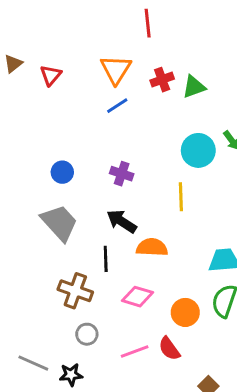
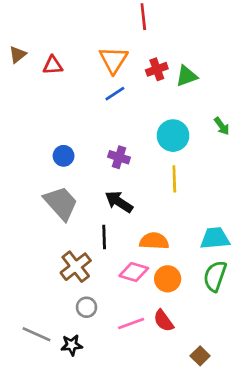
red triangle: (51, 75) -> (53, 65), turned 45
cyan circle: (198, 150) -> (173, 136), moved
orange semicircle: (152, 247) -> (154, 241), moved
brown cross: (75, 291) -> (76, 267), turned 32
orange circle: (185, 312) -> (168, 279), moved

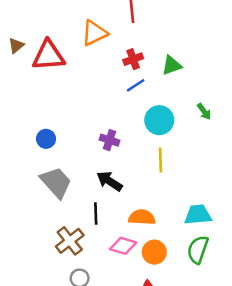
orange triangle: (114, 60) -> (95, 33), moved, turned 32
red triangle: (53, 65) -> (48, 55), size x1.8
red cross: (157, 69) -> (133, 59), moved
blue line: (115, 94) -> (136, 85), moved
blue circle: (64, 156) -> (46, 139), moved

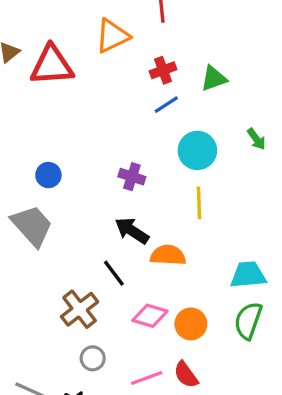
gray trapezoid: (56, 182) -> (32, 226), moved
black line: (96, 214) -> (114, 273), turned -35
orange semicircle: (142, 217) -> (168, 255), moved

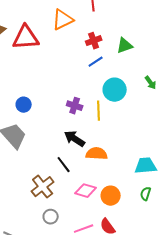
yellow line: (199, 203) -> (99, 111), moved
green semicircle: (248, 321) -> (146, 194), size x0.6

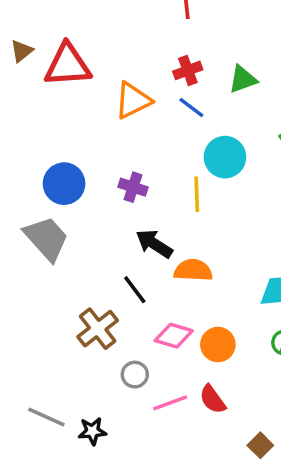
orange triangle: (63, 20) -> (133, 100), moved
blue line: (96, 62) -> (191, 108), turned 70
blue circle: (24, 105) -> (64, 184), size x1.5
purple cross: (75, 106) -> (133, 187), moved
gray circle: (51, 217) -> (135, 375), moved

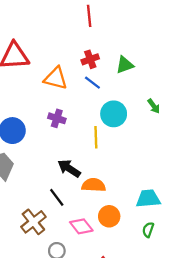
orange triangle: (133, 100) -> (56, 78), turned 40
purple cross: (133, 187) -> (57, 118), moved
pink diamond: (174, 336) -> (81, 226), turned 35
orange circle: (218, 345) -> (109, 216), moved

